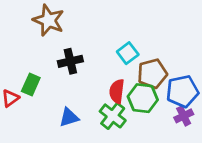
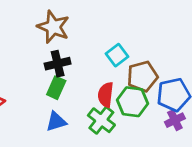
brown star: (49, 20) -> (53, 27), moved
green rectangle: (31, 85) -> (56, 88), moved

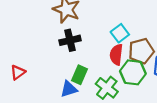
green rectangle: (56, 88) -> (79, 75), moved
red semicircle: (106, 95) -> (116, 55), moved

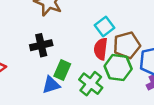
black cross: (70, 40) -> (41, 45), moved

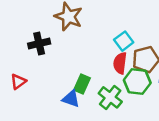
black cross: (41, 45) -> (39, 44), moved
blue triangle: (51, 85) -> (71, 99), turned 36

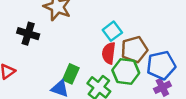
black cross: (39, 44) -> (28, 34), turned 30

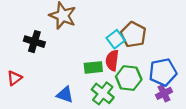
brown pentagon: (134, 49) -> (133, 34), moved, turned -30
green rectangle: (71, 74) -> (93, 67), moved, turned 60

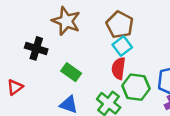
brown pentagon: (133, 34) -> (120, 25), moved
green rectangle: (93, 67) -> (71, 72), moved, turned 42

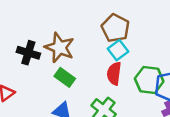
brown star: (66, 21) -> (60, 48), moved
green hexagon: (136, 87) -> (149, 80), moved

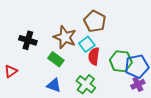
brown star: (60, 48) -> (65, 37), moved
cyan square: (118, 50) -> (87, 44), moved

